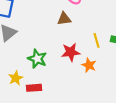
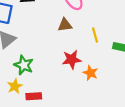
yellow line: (97, 40) -> (95, 35), moved
green star: (37, 59) -> (24, 65), moved

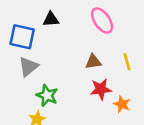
brown triangle: (65, 25) -> (93, 62), moved

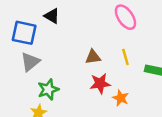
black triangle: (51, 19) -> (52, 16), turned 35
pink ellipse: (102, 21) -> (125, 17), moved
green star: (47, 95) -> (48, 90), turned 30

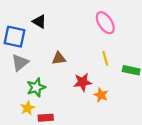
brown triangle: (93, 57) -> (59, 58), moved

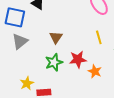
brown triangle: (59, 58) -> (56, 37), turned -48
green star: (36, 87) -> (54, 62), moved

